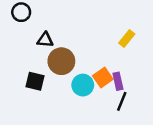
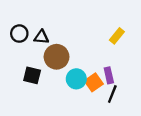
black circle: (21, 12) -> (19, 34), moved
orange square: (103, 78) -> (94, 82), moved

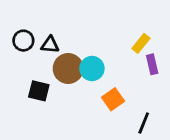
purple rectangle: (109, 75) -> (152, 64), moved
cyan circle: (76, 79) -> (92, 69), moved
black line: (112, 94) -> (144, 123), moved

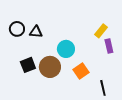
brown circle: (68, 69) -> (50, 67), moved
black square: (39, 91) -> (28, 65), turned -35
black line: (144, 123) -> (103, 88), turned -35

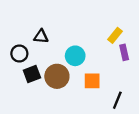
black circle: (17, 29) -> (19, 54), moved
orange square: (81, 71) -> (92, 81), turned 35
black line: (103, 88) -> (117, 100), turned 35

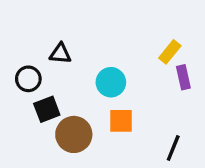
brown circle: (57, 76) -> (74, 134), moved
orange square: (92, 81) -> (121, 121), moved

